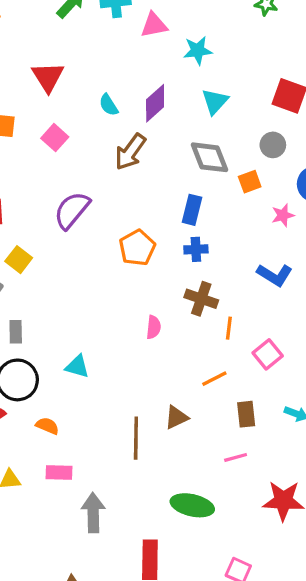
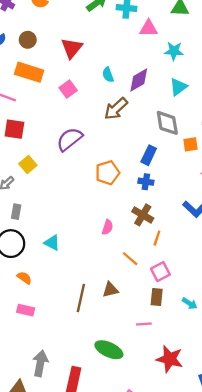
pink square: (268, 354) -> (160, 272), moved
orange line: (214, 379) -> (130, 259), moved, turned 56
gray arrow: (93, 513) -> (40, 363), moved

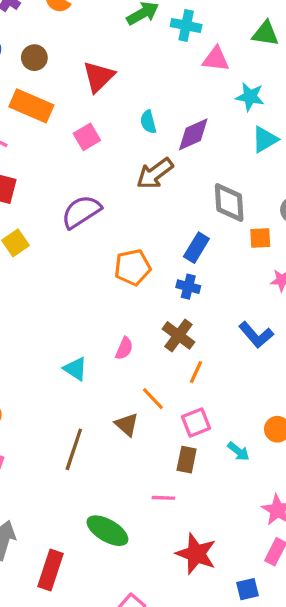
cyan triangle: (178, 87) -> (265, 139), moved
cyan triangle: (52, 243) -> (75, 369), moved
brown triangle: (110, 290) -> (127, 424), moved, turned 49
cyan arrow: (190, 303) -> (238, 451), moved

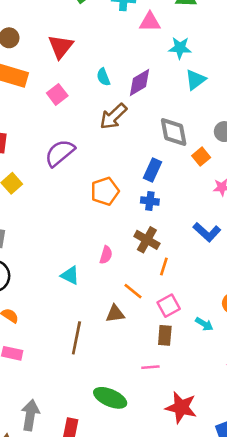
orange square: (260, 238) -> (201, 157), turned -30
brown triangle: (127, 424) -> (115, 314), turned -42

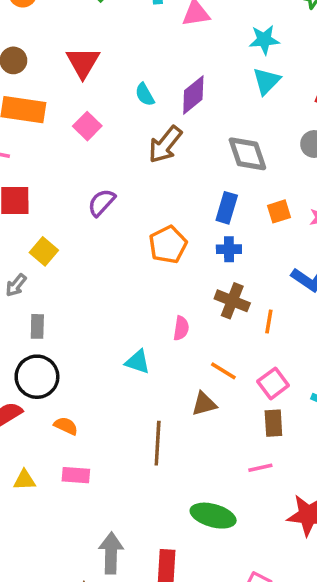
cyan star: (180, 48) -> (264, 40), moved
purple semicircle: (60, 153) -> (102, 203), size x0.7
orange square: (201, 157) -> (279, 211), moved, turned 30
orange line: (164, 267) -> (269, 321), moved

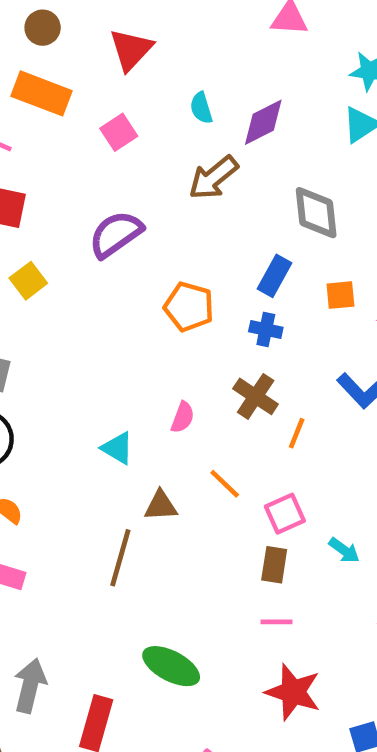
purple semicircle: (102, 203) -> (116, 234), size x1.4
orange pentagon: (168, 245) -> (189, 307), turned 30
brown triangle: (204, 404) -> (161, 506), moved
pink line: (260, 468) -> (276, 622), moved

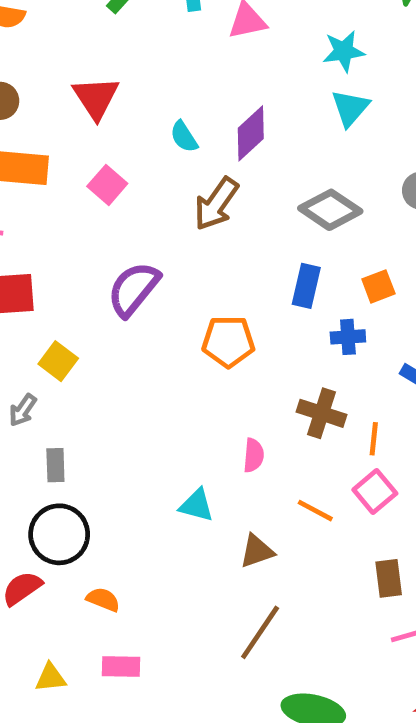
gray diamond: (316, 213) -> (330, 210), turned -34
blue cross: (266, 329) -> (348, 337), moved
pink square: (285, 514) -> (375, 492), moved
brown line: (120, 558) -> (260, 632), moved, turned 34

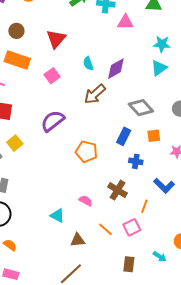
orange square: (378, 286) -> (154, 136), moved
orange line: (374, 439) -> (144, 206), moved
pink semicircle: (254, 455) -> (86, 201), turned -80

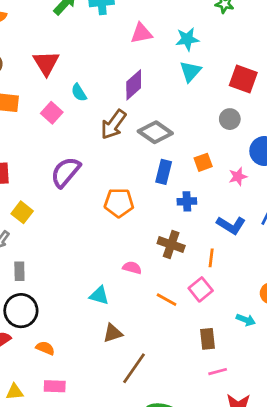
pink triangle: (125, 22) -> (141, 33), moved
cyan semicircle: (88, 63) -> (79, 93), moved
gray diamond: (141, 108) -> (155, 132), moved
brown triangle: (78, 240) -> (113, 333), moved

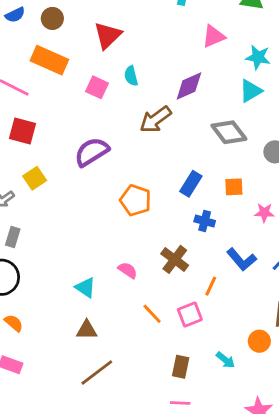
pink triangle: (141, 33) -> (214, 36), turned -30
pink square: (52, 113) -> (97, 87), turned -35
gray diamond: (155, 132) -> (229, 132), moved

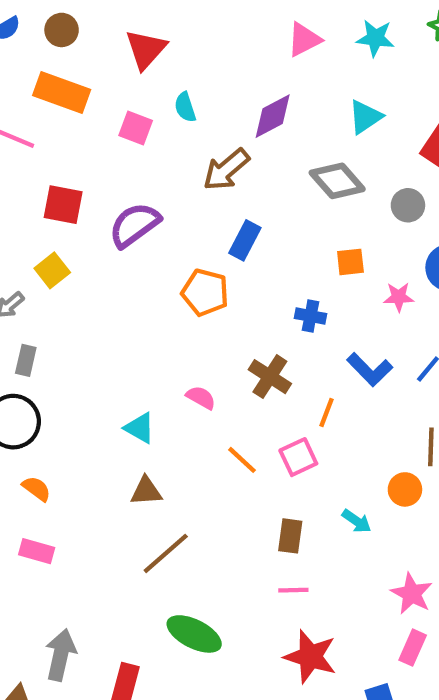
cyan star: (258, 57) -> (375, 38), moved
red square: (22, 131) -> (63, 205), moved
blue rectangle: (191, 184) -> (245, 240), moved

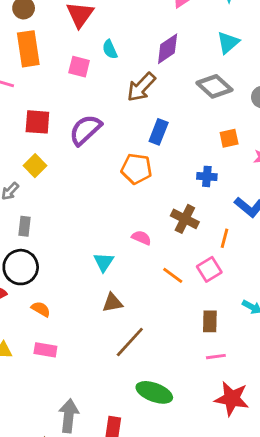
orange rectangle: (62, 92) -> (28, 49), turned 68
cyan triangle: (140, 428) -> (104, 262), turned 40

